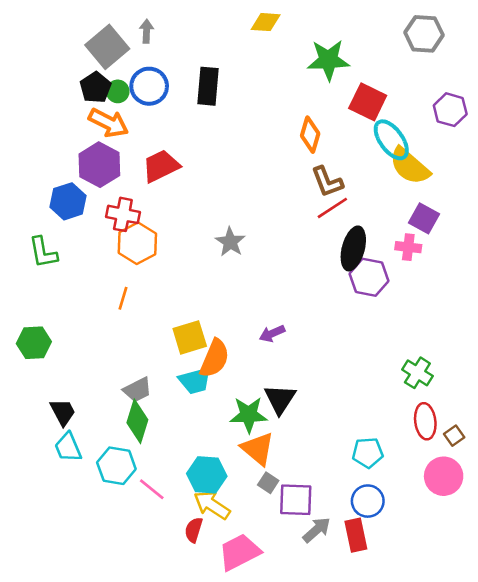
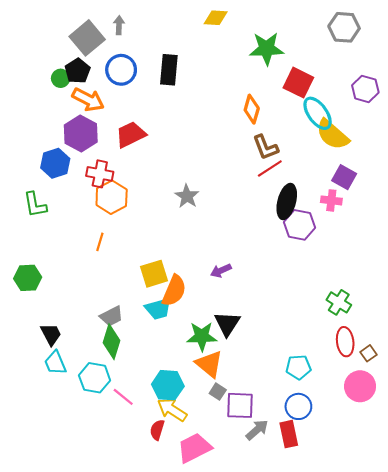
green circle: (118, 91) -> (61, 78), moved

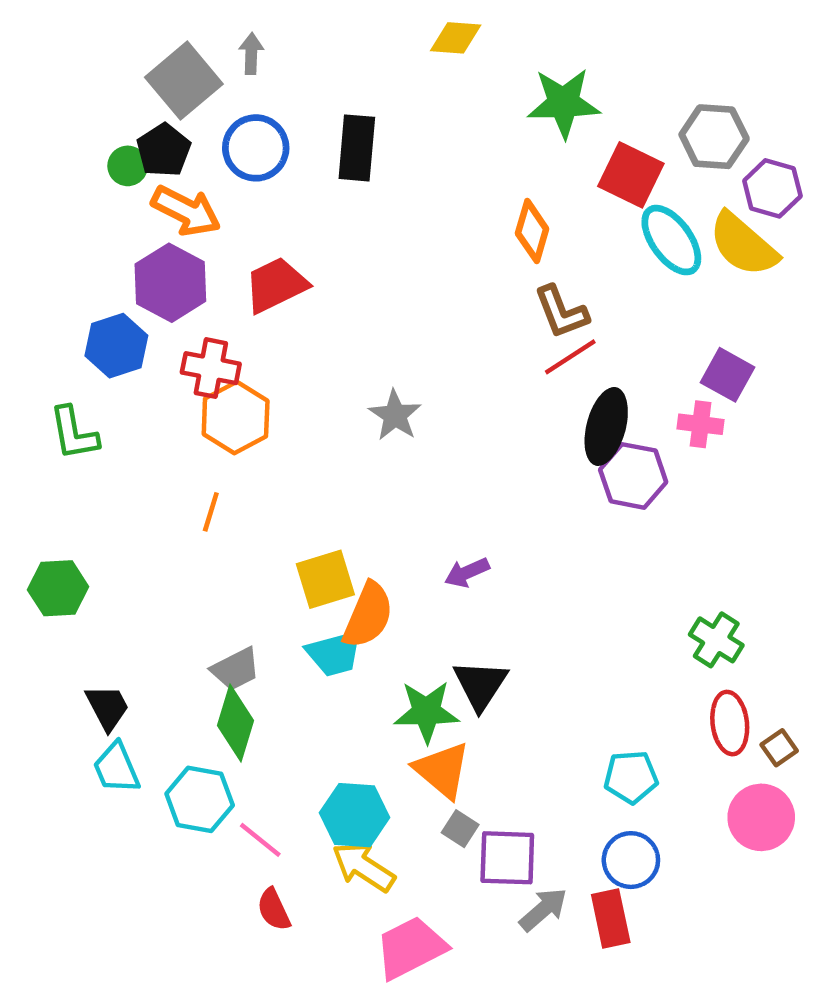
gray hexagon: (344, 27) -> (714, 137), moved
yellow semicircle: (332, 135) -> (743, 245), moved
red semicircle: (157, 430) -> (274, 909), moved, turned -42

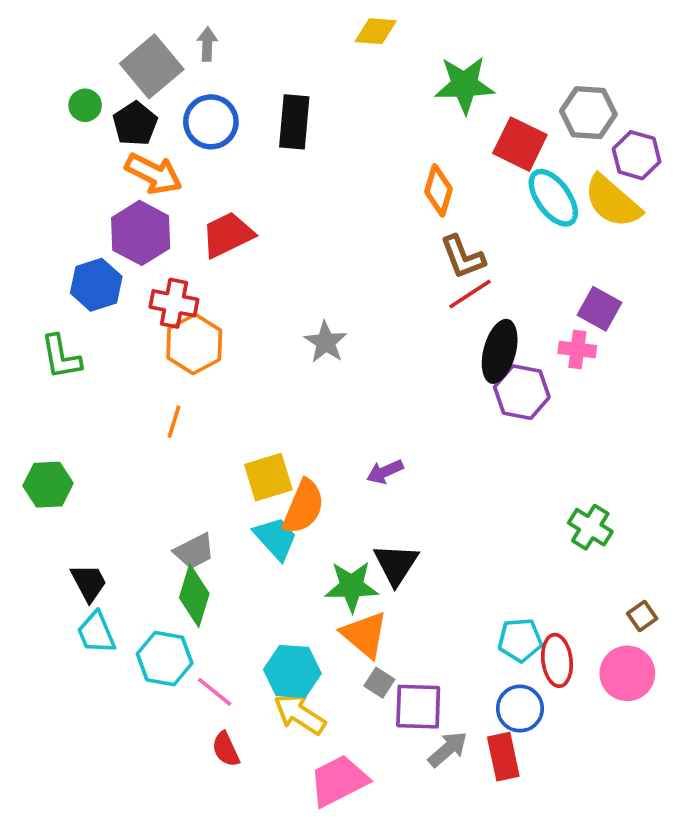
green circle: (128, 166) -> (85, 105), moved
cyan trapezoid: (334, 653) -> (276, 538), turned -117
red ellipse: (730, 723) -> (557, 660), moved

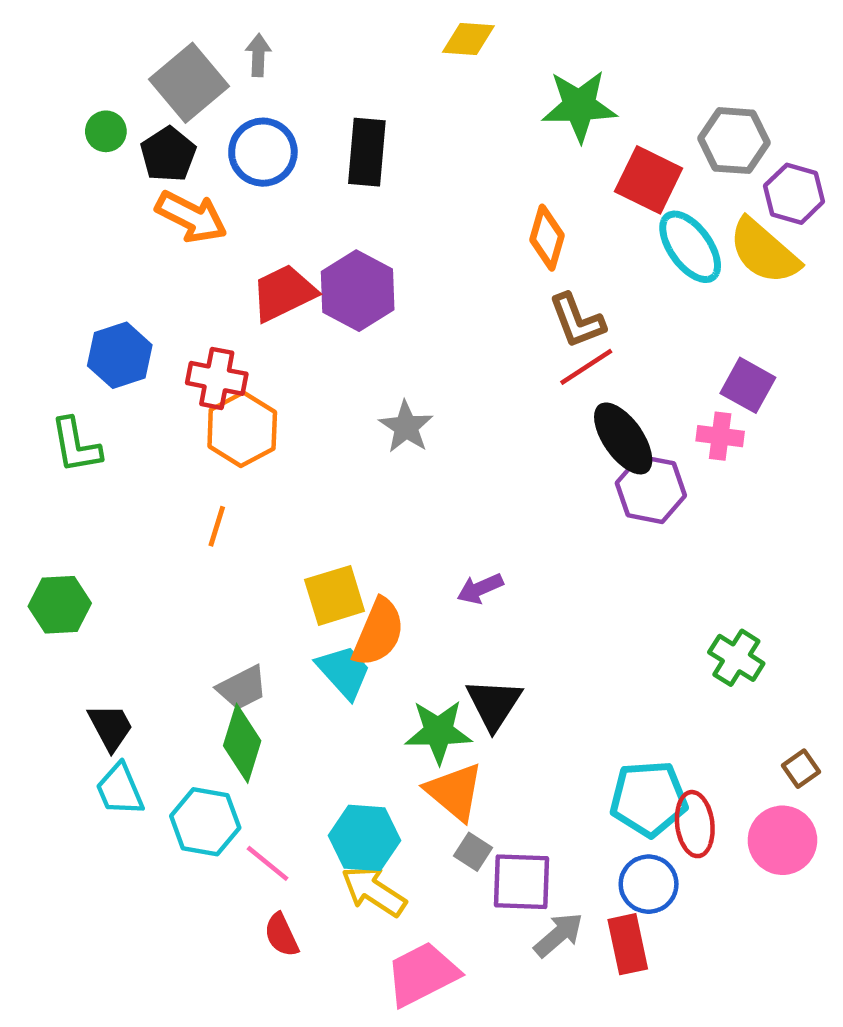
purple hexagon: (141, 233) -> (358, 291), moved
black ellipse: (500, 351) -> (623, 438), turned -50
cyan pentagon: (520, 640) -> (649, 799), size x1.4

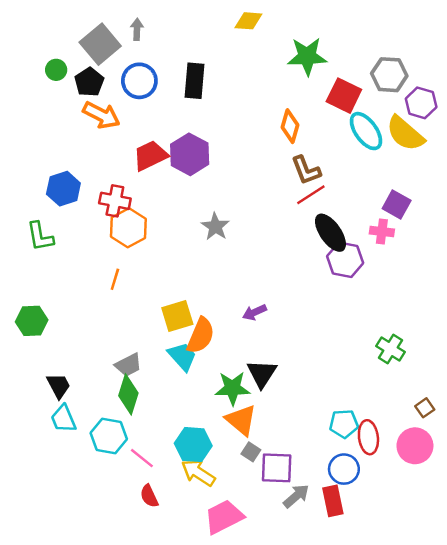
cyan pentagon: (649, 799) -> (344, 424), size x0.7

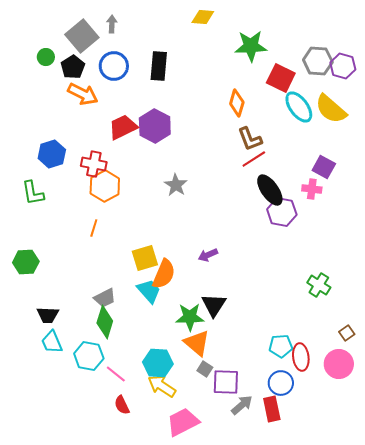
purple hexagon: (421, 103) -> (343, 66), moved
black trapezoid: (59, 386) -> (48, 315), turned 120

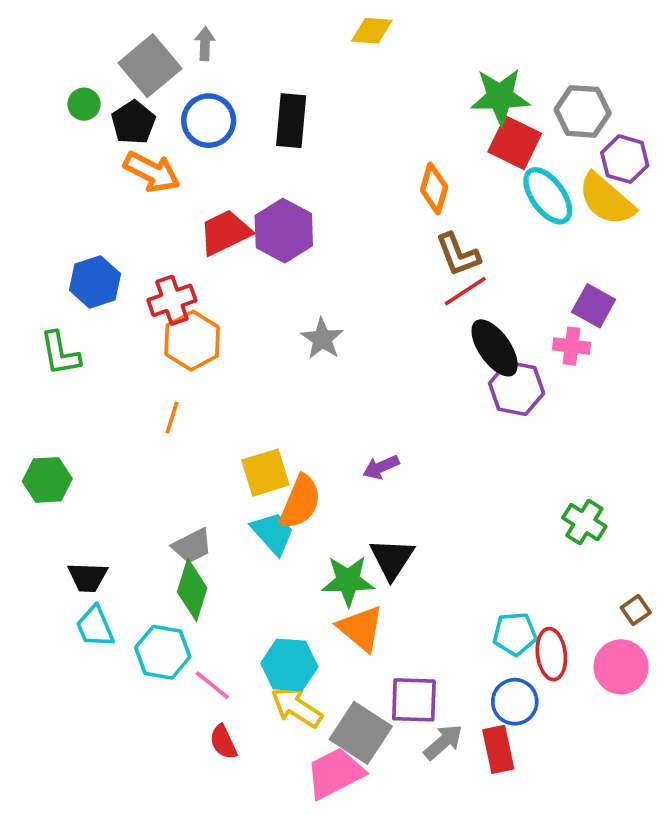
green star: (251, 46) -> (500, 97), moved
purple hexagon: (343, 66) -> (625, 159), moved
red cross: (94, 164) -> (172, 300), turned -30
gray square: (205, 369) -> (361, 733), moved, size x2.0

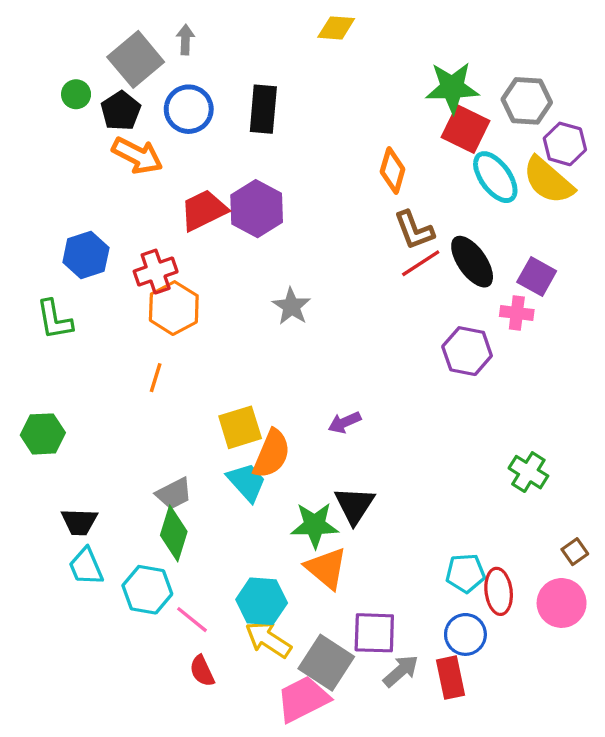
black ellipse: (495, 348) -> (472, 262), moved

